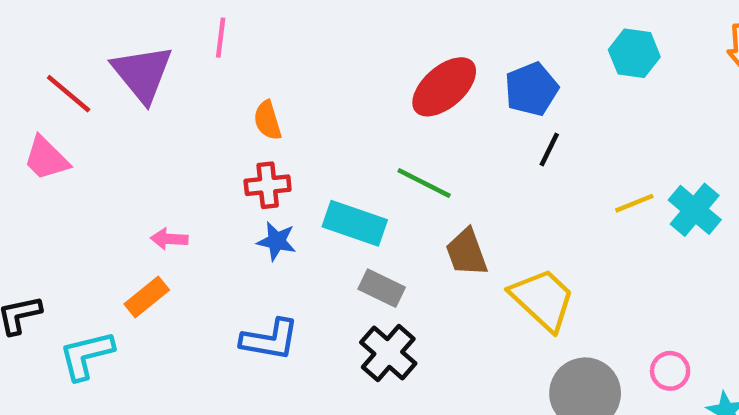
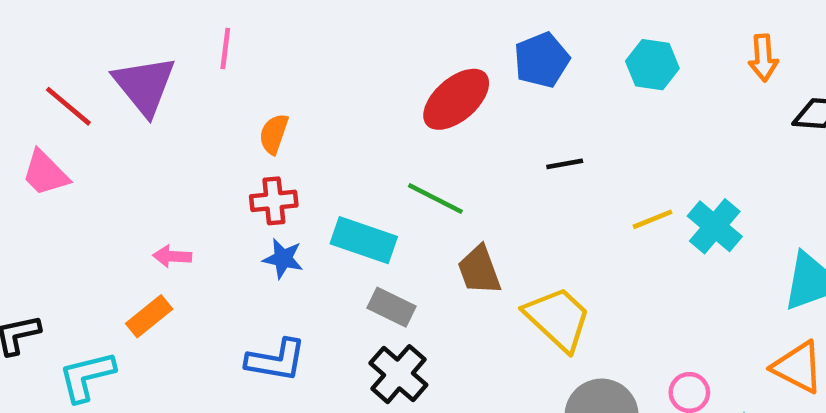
blue pentagon: (531, 89) -> (542, 60), moved
orange semicircle: (268, 120) -> (274, 134), turned 36
black line: (549, 149) -> (565, 164), turned 54

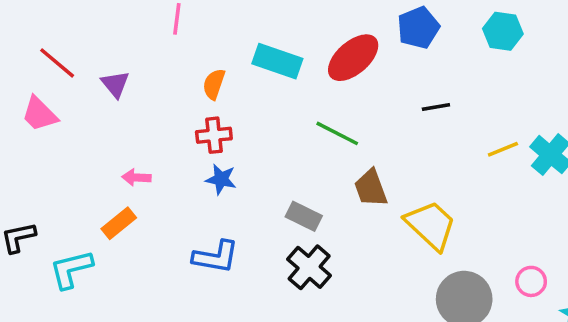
purple triangle: (144, 85) -> (115, 84), moved, size x0.6
cyan rectangle: (364, 240) -> (277, 61), moved

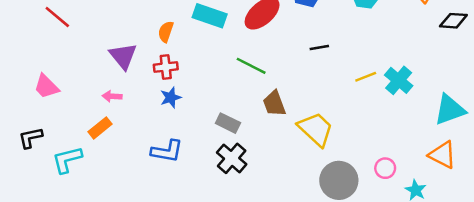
purple triangle: (115, 84) -> (123, 56), moved, size x1.4
pink trapezoid: (39, 114) -> (46, 87), moved
blue star: (221, 179) -> (171, 97), turned -30

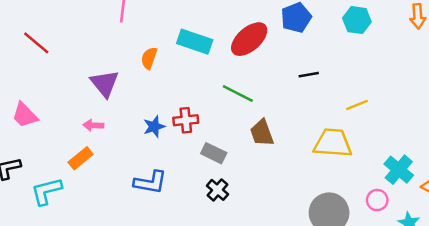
red cross: (166, 67) -> (186, 120), moved
cyan cross: (399, 80) -> (399, 170), moved
yellow trapezoid: (316, 129) -> (333, 143), moved, turned -39
black cross: (232, 158) -> (217, 190), size x0.7

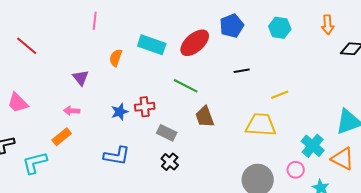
purple triangle: (105, 83) -> (81, 78), size x0.7

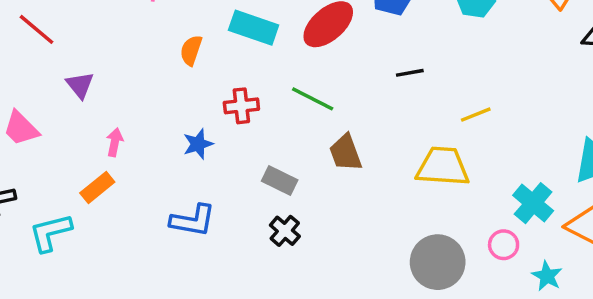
purple triangle: (81, 78) -> (80, 85), moved
red cross: (145, 107) -> (241, 106), moved
pink arrow: (72, 111) -> (115, 142), turned 98

